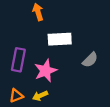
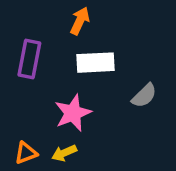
orange arrow: (38, 12) -> (80, 21), moved, turned 42
purple rectangle: (18, 60) -> (29, 59), moved

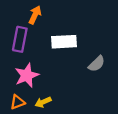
orange arrow: (80, 21) -> (35, 15), moved
pink star: (73, 113) -> (27, 75), moved

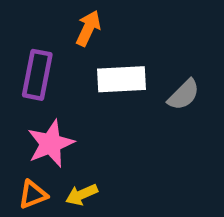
orange arrow: (35, 15) -> (88, 28), moved
gray semicircle: (97, 64) -> (184, 95), moved

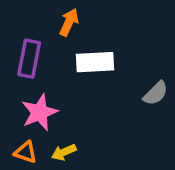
gray semicircle: (184, 95) -> (156, 93), moved
orange triangle: (33, 195) -> (26, 152), turned 40

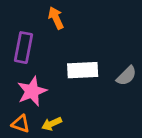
orange arrow: (69, 22) -> (56, 18), turned -50
white rectangle: (95, 62) -> (83, 70), moved

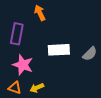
pink star: (32, 91) -> (23, 65), turned -30

